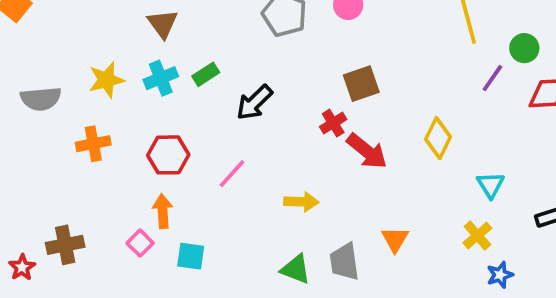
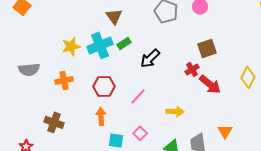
brown triangle: (163, 24) -> (114, 16), moved
cyan cross: (161, 78) -> (100, 45), size x1.4
gray semicircle: (41, 99) -> (29, 69), moved
pink square: (140, 243) -> (140, 133), moved
brown cross: (65, 245) -> (54, 122), moved, turned 30

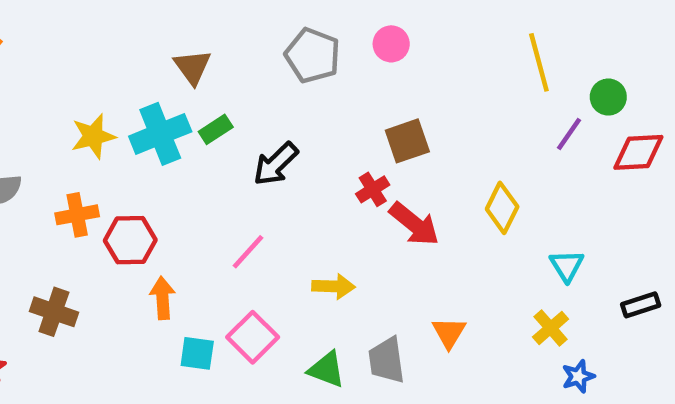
red hexagon: (104, 86) -> (130, 240), moved
pink square: (140, 133) -> (253, 337), size x1.5

